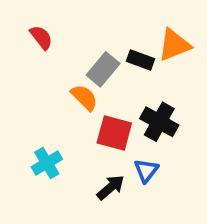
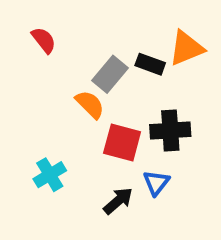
black cross: (159, 122) -> (170, 130), turned -33

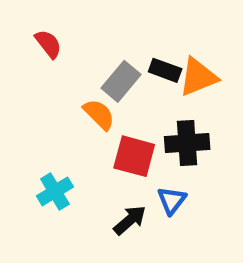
orange triangle: (186, 48) -> (198, 77), moved

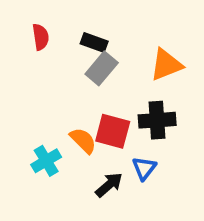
red semicircle: (48, 44) -> (41, 37), turned 30
black rectangle: (165, 70) -> (94, 43), moved
orange semicircle: (99, 114) -> (83, 140), moved

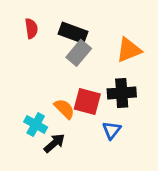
black rectangle: (94, 43) -> (73, 33), size x1.4
cyan cross: (46, 161) -> (36, 125), turned -30
black arrow: (109, 185) -> (54, 143), moved

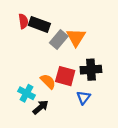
black rectangle: (73, 33) -> (39, 24), moved
orange triangle: (129, 50) -> (76, 37), moved, turned -36

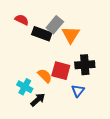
red semicircle: (23, 21) -> (22, 20), turned -56
black rectangle: (39, 24) -> (42, 34), moved
gray rectangle: (59, 40) -> (55, 25), moved

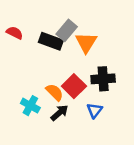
red semicircle: (22, 20) -> (15, 33), moved
red square: (61, 71) -> (74, 86), turned 30
black arrow: (38, 100) -> (59, 113), moved

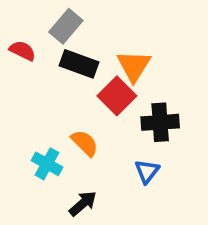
gray rectangle: (67, 30) -> (66, 26), moved
red square: (74, 86) -> (117, 96), moved
black arrow: (59, 113) -> (83, 203), moved

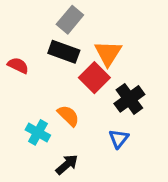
gray rectangle: (66, 26) -> (70, 20), moved
red semicircle: (22, 51) -> (18, 65), moved
black cross: (160, 122) -> (129, 99), turned -32

